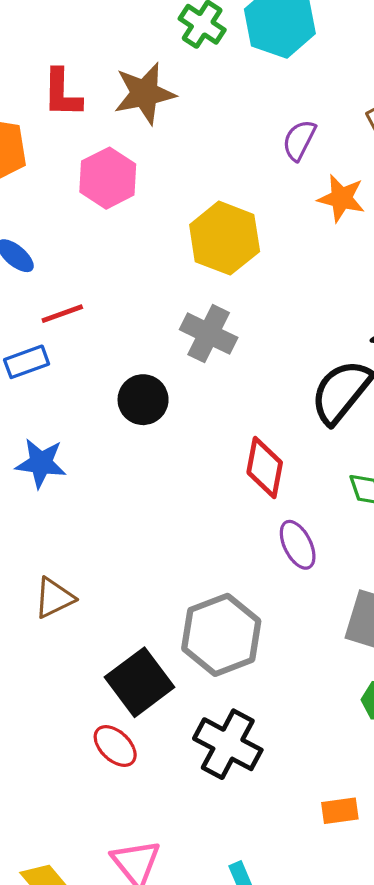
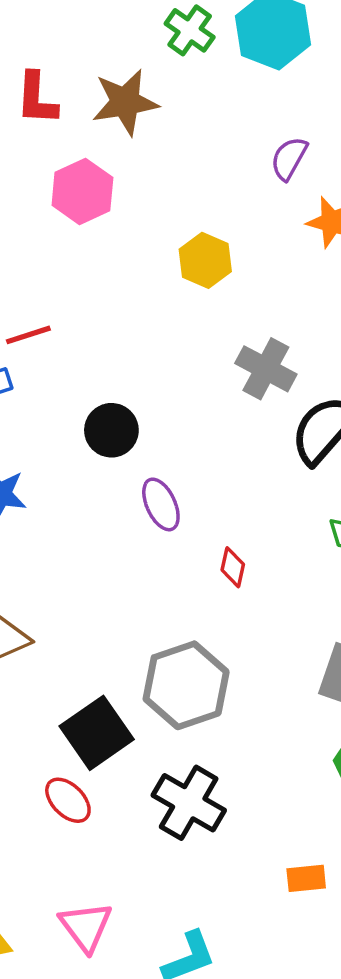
yellow hexagon: (225, 238) -> (205, 260), size x0.7
gray cross: (209, 334) -> (266, 369), moved
red diamond: (265, 468) -> (233, 567), moved, size x0.6
purple ellipse: (298, 545) -> (161, 504), moved

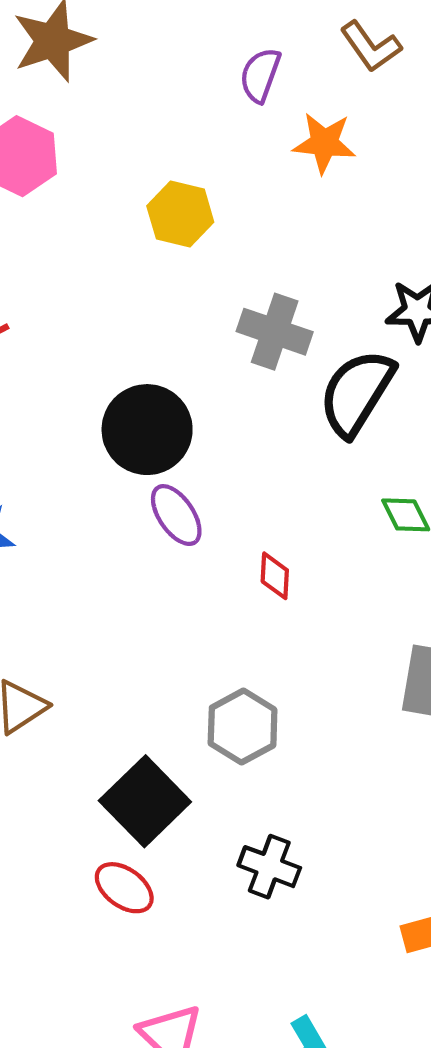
black circle: (111, 430) -> (147, 430), moved, size x1.4
gray hexagon: (186, 685) -> (243, 727), size x0.7
black cross: (189, 803) -> (269, 867), size x0.7

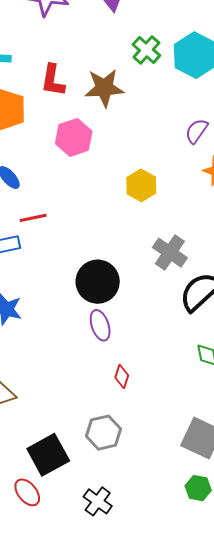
red diamond: (275, 576) -> (122, 376), moved

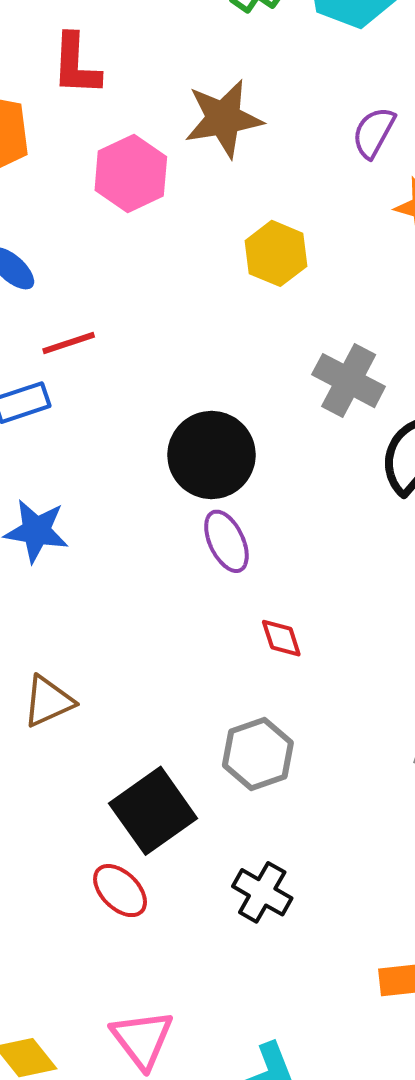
brown star: (104, 88) -> (224, 119), moved
red diamond: (122, 376) -> (281, 638), turned -30

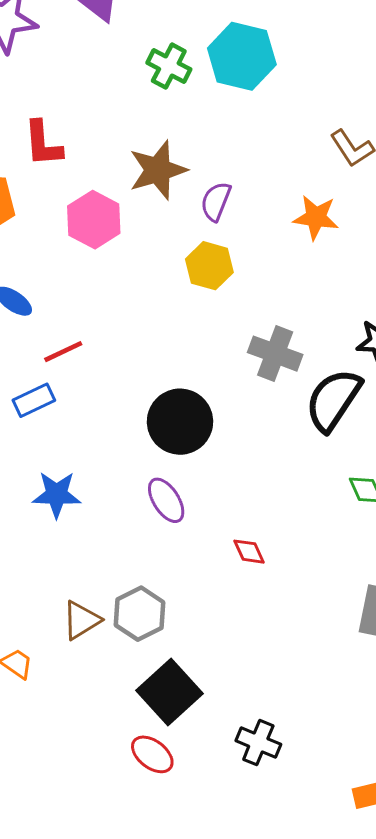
purple semicircle: (374, 132) -> (216, 201), moved
purple ellipse: (226, 541) -> (166, 500), moved
gray hexagon: (258, 754) -> (140, 614), moved

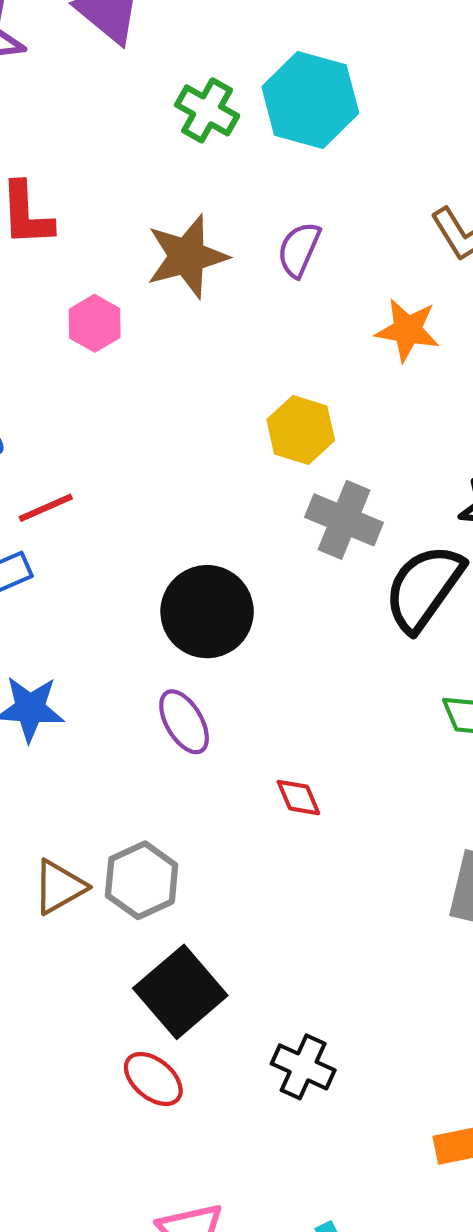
purple semicircle: (216, 201) -> (299, 250), moved
pink hexagon: (94, 220) -> (95, 323), size x0.7
yellow hexagon: (209, 266) -> (301, 430), moved

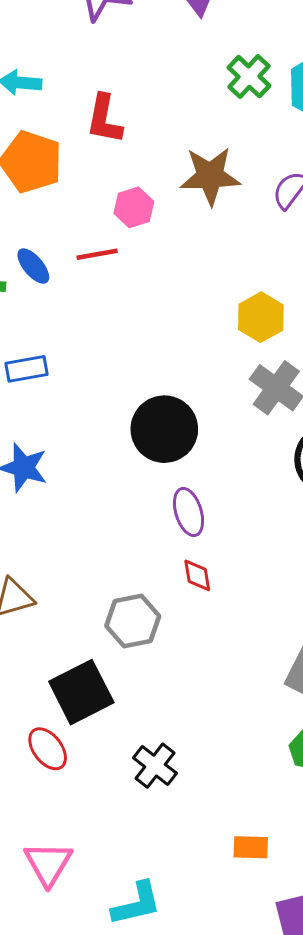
red line: (46, 508) -> (97, 254), moved
purple ellipse: (184, 722) -> (189, 512), moved
gray hexagon: (142, 880) -> (133, 621), moved

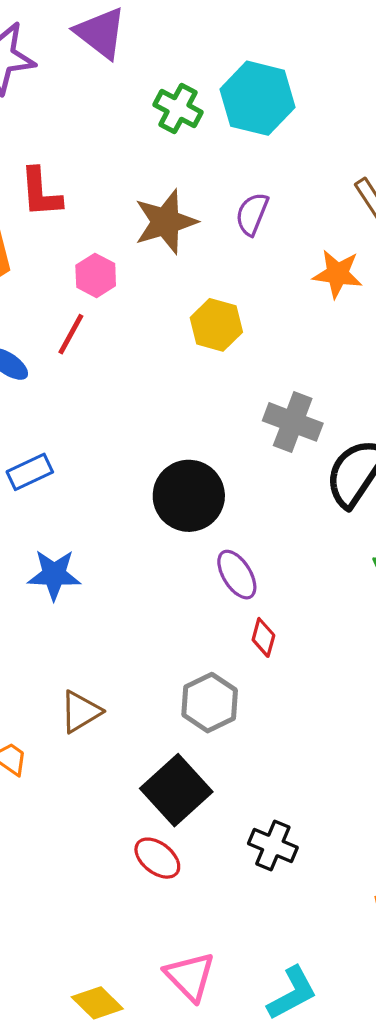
red line: (97, 254) -> (71, 334), turned -36
yellow hexagon: (261, 317) -> (216, 325), moved
red diamond: (197, 575) -> (263, 637), turned 40

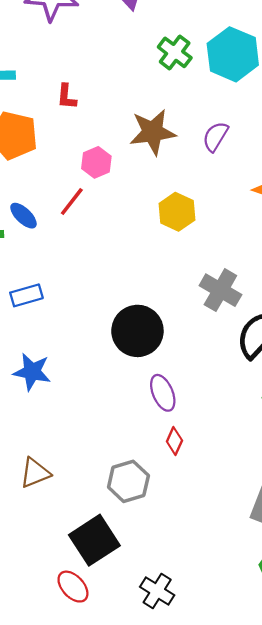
red L-shape: (41, 193) -> (67, 97), size x0.7

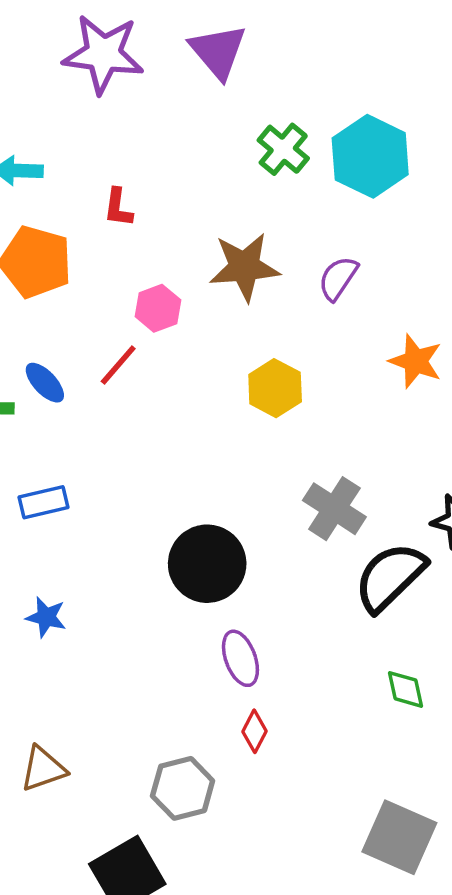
blue star: (32, 372) -> (46, 617), size x0.7

